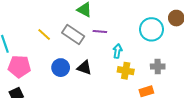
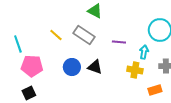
purple line: (100, 31) -> (119, 42), moved
cyan arrow: (117, 51) -> (144, 52), moved

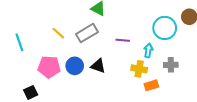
gray rectangle: (84, 35) -> (87, 33), turned -65
pink pentagon: (32, 66) -> (49, 67), moved
orange rectangle: (155, 90) -> (151, 85), moved

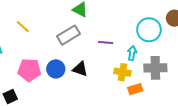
yellow line: (58, 33) -> (23, 27), moved
gray cross: (171, 65) -> (155, 68), size x1.5

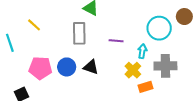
gray rectangle: (68, 35) -> (79, 33), turned -60
yellow cross: (123, 72) -> (133, 70), turned 35

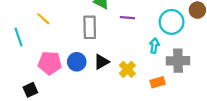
purple line: (116, 41) -> (127, 18), moved
black triangle: (91, 67) -> (102, 62), turned -49
yellow cross: (133, 70) -> (127, 69), moved

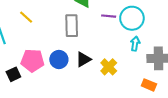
cyan circle: (172, 22) -> (132, 18), moved
orange rectangle: (158, 82) -> (149, 85), moved, turned 40
black square: (30, 90) -> (13, 74), moved

